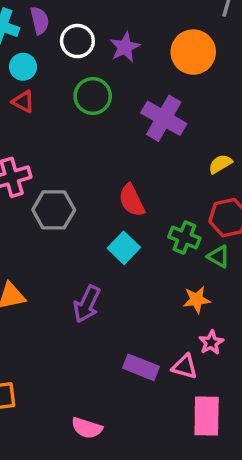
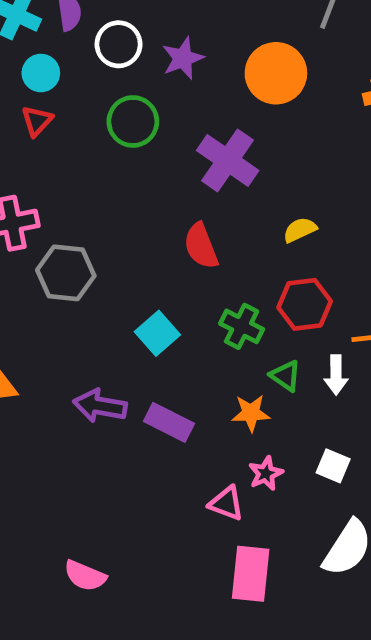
red triangle: (23, 102) -> (37, 121), turned 40
red semicircle: (132, 200) -> (201, 246), moved
green triangle: (219, 257) -> (286, 376), moved
purple arrow: (87, 304) -> (100, 406), turned 69
purple rectangle: (141, 367) -> (169, 422), moved

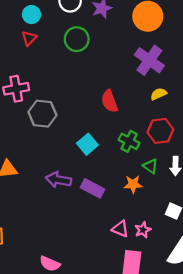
purple cross: (228, 160) -> (149, 60), moved
pink star: (266, 473) -> (143, 230), moved

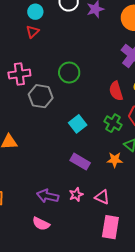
green circle: (77, 39) -> (69, 73), moved
red semicircle: (109, 101) -> (116, 91), moved
purple arrow: (58, 180) -> (48, 196), moved
pink star: (143, 230) -> (76, 195), moved

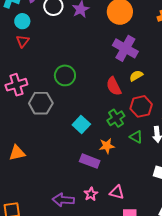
green cross: (113, 123) -> (116, 118), turned 36
orange star: (115, 160) -> (107, 146), moved

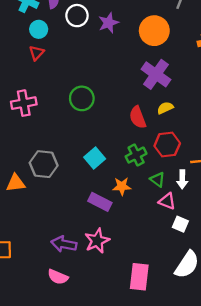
gray hexagon: (41, 103) -> (44, 164), moved
pink triangle: (117, 192) -> (167, 201), moved
pink star: (91, 194) -> (97, 241), size x1.5

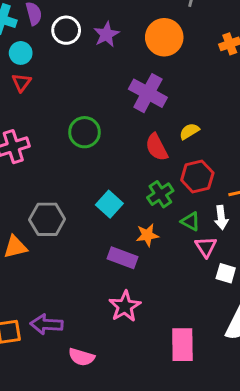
purple cross: (156, 74) -> (148, 93), moved
pink triangle: (167, 201) -> (206, 247), turned 42
purple arrow: (64, 244) -> (46, 324), moved

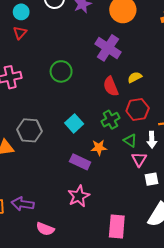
white square: (226, 273) -> (151, 179), turned -32

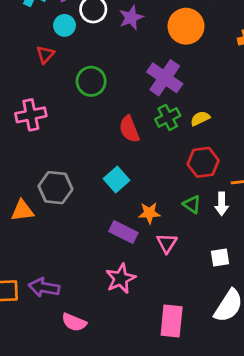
cyan circle: (21, 12) -> (65, 25), moved
green circle: (61, 71) -> (91, 81), moved
red semicircle: (111, 86) -> (129, 129), moved
green cross: (110, 120) -> (168, 117), moved
pink triangle: (139, 159) -> (167, 243), moved

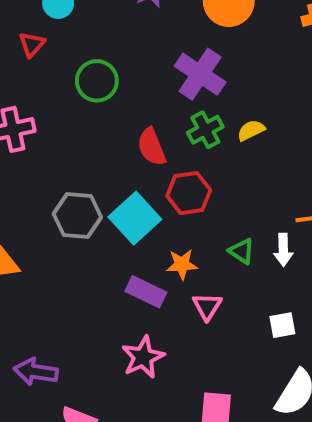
red hexagon: (203, 162) -> (189, 193), moved
cyan square: (116, 180) -> (135, 218), size x1.4
gray hexagon: (55, 188) -> (77, 215), moved

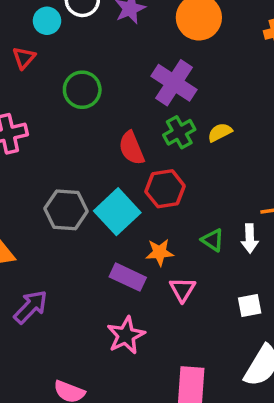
purple arrow: (36, 372) -> (31, 307), moved, turned 126

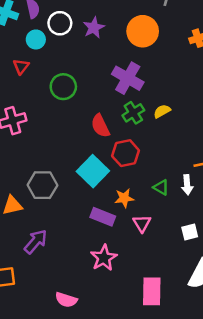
gray hexagon: (66, 210) -> (42, 185), moved

